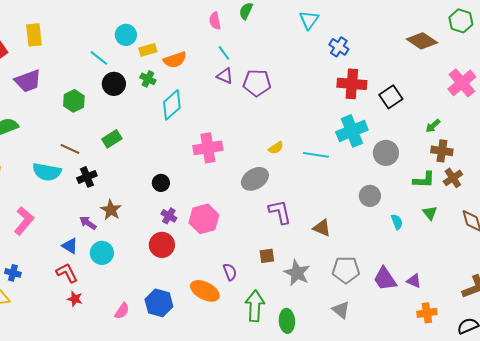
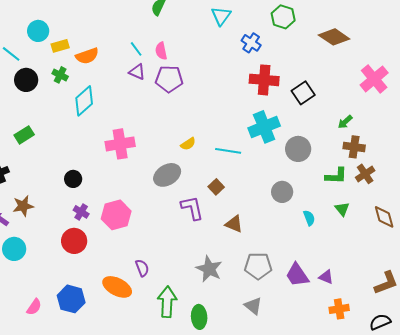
pink semicircle: (215, 21) -> (161, 51), moved
green hexagon: (461, 21) -> (283, 17), moved
brown star: (111, 210) -> (23, 206), turned 30
brown square: (267, 256) -> (216, 187), moved, turned -35

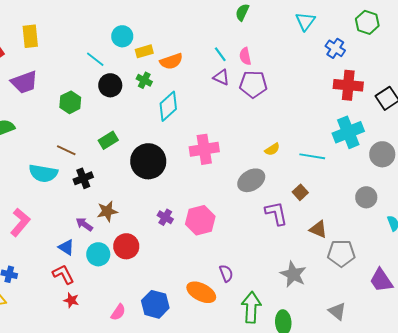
black circle: (73, 179) -> (148, 161), moved, size x2.0
red circle: (74, 241) -> (126, 246), moved
gray pentagon: (258, 266) -> (341, 253), moved

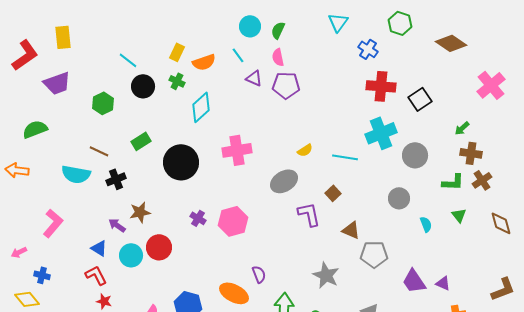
green semicircle: (242, 12) -> (278, 30), moved
cyan circle: (122, 36) -> (250, 26), moved
yellow rectangle: (144, 51) -> (177, 52), turned -48
cyan line: (220, 54) -> (238, 55), moved

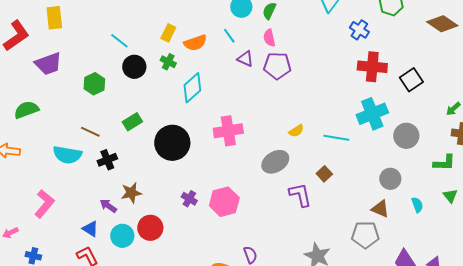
brown triangle: (351, 230) -> (380, 209), moved

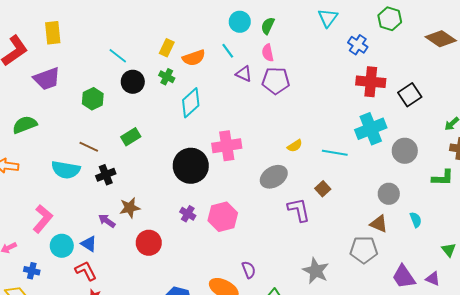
black circle: (172, 143) -> (191, 166), moved
green triangle: (450, 196) -> (449, 250), moved
cyan circle: (122, 236) -> (62, 246), moved

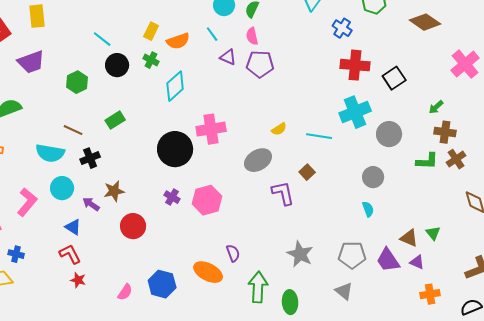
cyan semicircle: (416, 220) -> (368, 209), moved
brown triangle: (379, 224) -> (409, 238), moved
cyan circle: (62, 246) -> (62, 188), moved
gray pentagon: (364, 250) -> (352, 255), moved

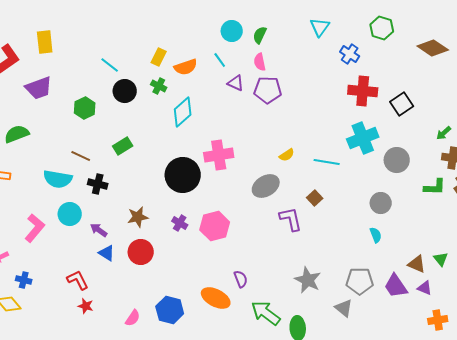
black cross: (90, 158) -> (98, 184), turned 36
brown star: (114, 191) -> (138, 217), moved
blue triangle: (73, 227) -> (107, 253), moved
green arrow: (258, 287) -> (266, 313), turned -56
gray triangle: (344, 291) -> (344, 308), moved

